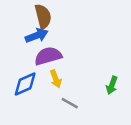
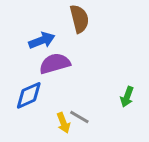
brown semicircle: (43, 16) -> (79, 19), moved
yellow arrow: (56, 79) -> (63, 123), moved

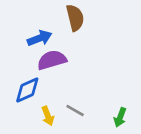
green arrow: (127, 97) -> (120, 117), moved
yellow arrow: (63, 123) -> (48, 116), moved

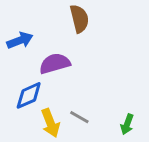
blue arrow: (40, 38) -> (20, 40), moved
yellow arrow: (48, 116) -> (50, 123), size x1.4

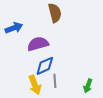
blue diamond: (29, 95) -> (45, 66), moved
gray line: (79, 117) -> (55, 81), turned 56

